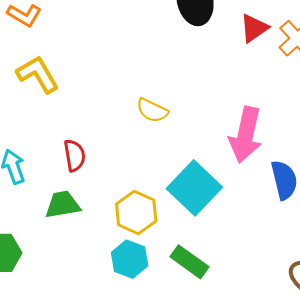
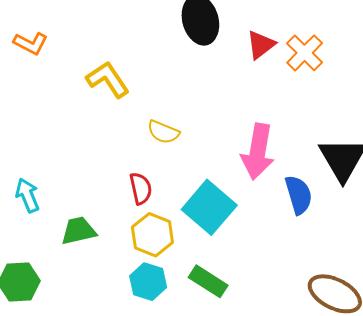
yellow L-shape: (38, 74) -> (108, 79), moved
red semicircle: (74, 155) -> (141, 188), moved

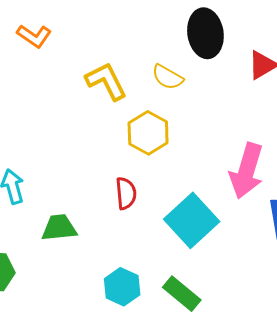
yellow semicircle: (163, 132) -> (168, 77), moved
yellow hexagon: (152, 235) -> (148, 133), moved

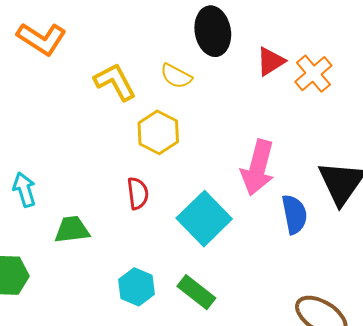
orange L-shape: (34, 36) -> (42, 39), size x1.4

